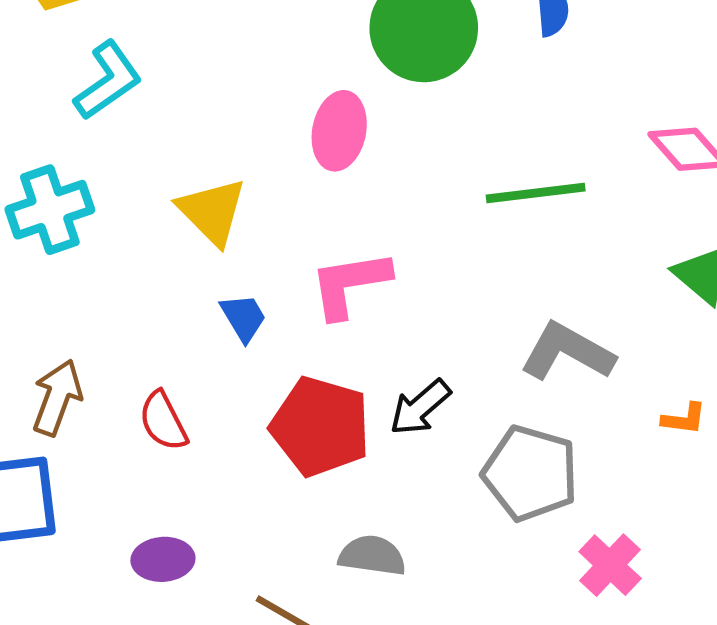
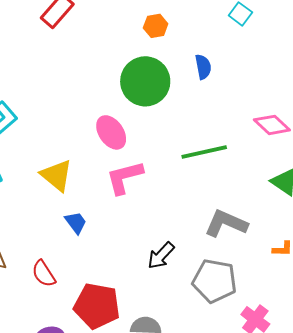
pink ellipse: (339, 131) -> (111, 132), turned -40
pink L-shape: (350, 284) -> (125, 177), moved
red pentagon: (320, 426) -> (97, 306), moved

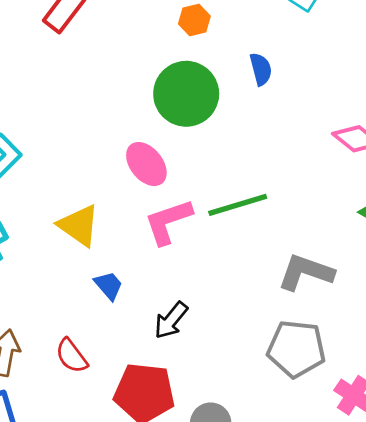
green line: (204, 152) -> (238, 205), moved
black arrow: (161, 256) -> (171, 320), moved

